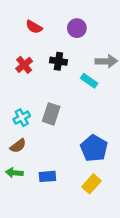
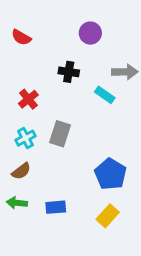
red semicircle: (34, 27) -> (21, 37), moved
red cross: (24, 65) -> (28, 99), moved

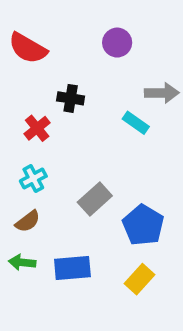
red semicircle: (21, 37) -> (28, 48), size x1.5
black cross: (69, 72) -> (71, 98), moved
gray rectangle: (60, 134) -> (95, 199), moved, turned 30
blue rectangle: (56, 207) -> (72, 268), size x1.4

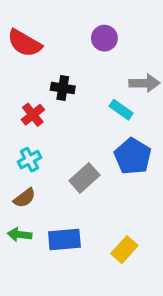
blue pentagon: (143, 225) -> (133, 156), moved

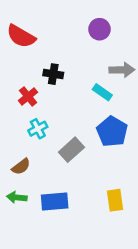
purple circle: (104, 38) -> (99, 29), moved
cyan cross: (29, 160) -> (38, 129), moved
yellow rectangle: (124, 250) -> (115, 200), moved, turned -50

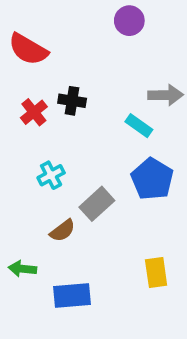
purple circle: (99, 29) -> (129, 21), moved
red cross: (28, 96) -> (34, 112), moved
brown semicircle: (21, 167) -> (63, 231), moved
blue rectangle: (55, 202) -> (72, 295), moved

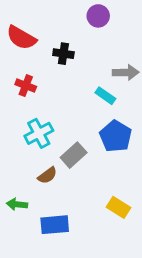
black cross: (72, 101) -> (63, 54), moved
red cross: (34, 112) -> (26, 86), turned -30
cyan cross: (51, 175) -> (39, 133), size x1.4
yellow rectangle: (156, 273) -> (118, 207), turned -50

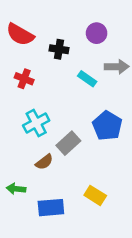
purple circle: (98, 16) -> (97, 33), moved
cyan rectangle: (105, 96) -> (87, 79), moved
yellow rectangle: (118, 207) -> (95, 195), moved

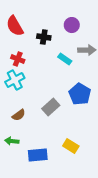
red semicircle: (20, 34) -> (15, 26), turned 30
cyan cross: (36, 123) -> (15, 80), moved
brown semicircle: (44, 162) -> (19, 115), moved

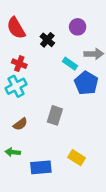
black cross: (44, 37) -> (47, 40), turned 32
blue pentagon: (80, 94) -> (86, 83), moved
gray rectangle: (51, 107) -> (55, 115), turned -30

